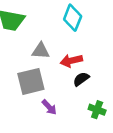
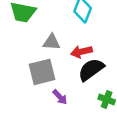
black semicircle: (81, 79) -> (91, 70), size x1.6

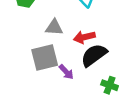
purple arrow: (60, 97) -> (66, 72), moved

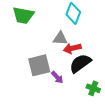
gray triangle: (54, 27) -> (60, 38), moved

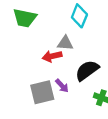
red arrow: (72, 48) -> (52, 56), moved
gray square: (39, 65) -> (42, 92), moved

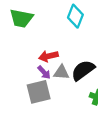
gray triangle: (65, 43) -> (61, 72), moved
purple arrow: (62, 86) -> (44, 72), moved

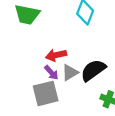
gray triangle: (61, 72) -> (70, 73), turned -35

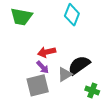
gray triangle: (70, 73) -> (65, 74), moved

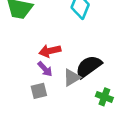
gray square: (38, 85) -> (39, 91), size x0.6

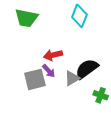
gray square: (39, 91) -> (35, 79), moved, size x1.5

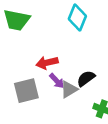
black semicircle: (87, 69) -> (86, 78), size x0.7
purple arrow: (49, 71) -> (57, 81), moved

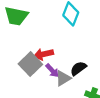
gray square: (26, 91) -> (30, 64), moved, turned -30

